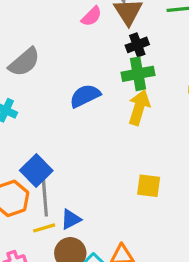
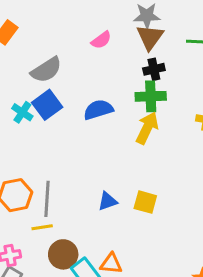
pink semicircle: (91, 16) -> (101, 40), moved
blue square: (36, 171) -> (47, 105), moved
blue triangle: (71, 219) -> (108, 201), moved

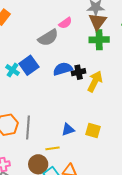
black cross: (154, 69) -> (79, 72), moved
gray semicircle: (46, 70) -> (48, 38), moved
green cross: (151, 96) -> (99, 40), moved
yellow line: (42, 227) -> (52, 148), moved

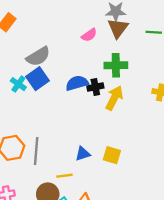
pink semicircle: (65, 23) -> (89, 35), moved
gray semicircle: (48, 38) -> (38, 56), moved
green cross: (99, 40) -> (116, 65), moved

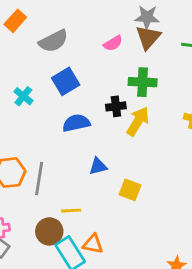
gray semicircle: (38, 56) -> (53, 41), moved
blue square: (38, 79) -> (66, 81), moved
blue semicircle: (77, 83) -> (76, 123), moved
blue triangle: (83, 154) -> (98, 166), moved

